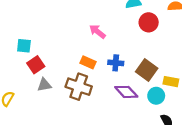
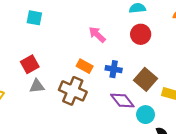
red circle: (149, 22) -> (141, 34), moved
cyan square: (24, 46) -> (34, 18), moved
cyan circle: (156, 96) -> (146, 115), moved

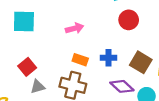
cyan square: (34, 18) -> (24, 22), size x1.5
pink arrow: (97, 35) -> (75, 28), moved, turned 132

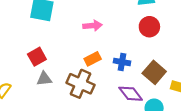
orange rectangle: (80, 60) -> (93, 59), turned -56

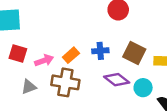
pink arrow: (92, 26) -> (44, 60), moved
red square: (37, 57) -> (18, 54), moved, turned -30

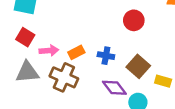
gray triangle: (29, 87) -> (27, 72), size x1.5

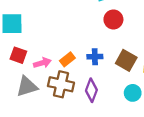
purple diamond: (114, 88) -> (91, 90), moved, turned 70

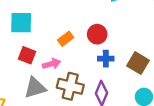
red circle: (113, 19) -> (97, 34), moved
orange rectangle: (67, 59) -> (66, 39), moved

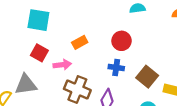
red circle: (97, 34) -> (122, 41), moved
gray triangle: (35, 88) -> (26, 85), moved

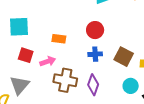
orange rectangle: (80, 42) -> (59, 39), turned 48
gray triangle: (26, 85) -> (20, 85), turned -30

